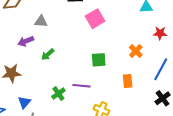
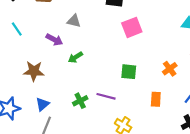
purple arrow: (26, 41) -> (54, 40), turned -140

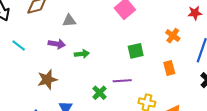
green arrow: (75, 57) -> (82, 54), turned -136

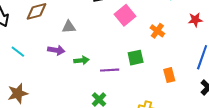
orange cross: (173, 36) -> (157, 31), moved
brown star: (47, 79) -> (18, 93), moved
purple line: (122, 81) -> (110, 70), moved

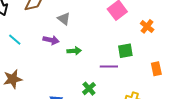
gray triangle: (69, 27) -> (64, 19), turned 40
purple line: (110, 70) -> (109, 66), moved

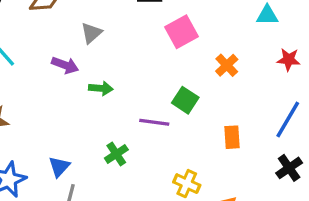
gray triangle: (64, 19) -> (91, 33), turned 32
green square: (125, 51) -> (185, 100), turned 35

